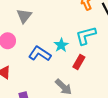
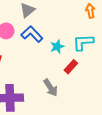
blue L-shape: (40, 54) -> (32, 34), moved

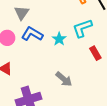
red rectangle: (71, 67) -> (95, 53), moved, turned -56

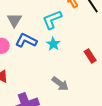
cyan L-shape: (82, 28) -> (52, 20), moved

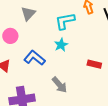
blue L-shape: (26, 40) -> (35, 58), moved
red rectangle: (90, 56) -> (94, 64), turned -56

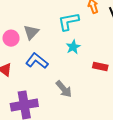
gray triangle: (28, 14) -> (31, 32), moved
cyan star: (61, 45) -> (73, 47), moved

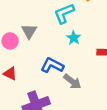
blue L-shape: (37, 61) -> (52, 65), moved

